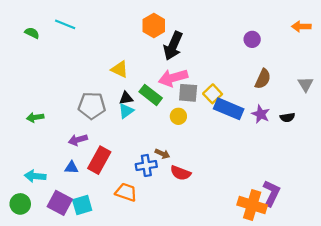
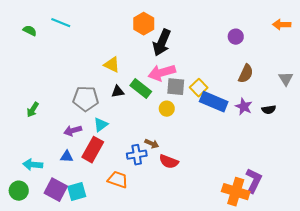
cyan triangle: (126, 111) -> (101, 125), moved
green arrow: (35, 117) -> (33, 110), turned -49

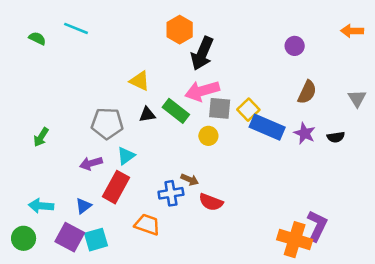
blue triangle: (67, 157) -> (83, 206), moved, turned -40

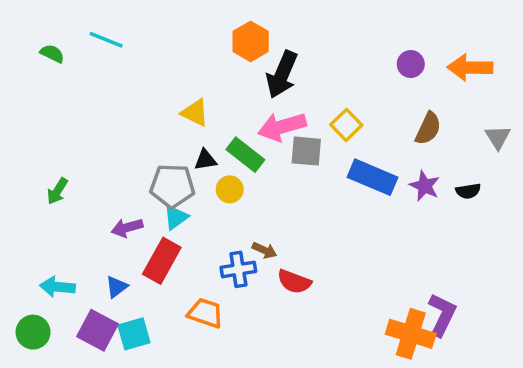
orange arrow: (352, 31) -> (470, 68), moved, size x1.4
yellow square: (248, 110) -> (346, 125), moved
gray pentagon: (107, 123) -> (172, 186), moved
yellow circle: (208, 136) -> (230, 189), moved

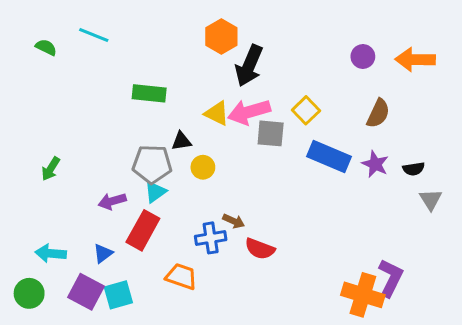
yellow triangle: (195, 113) -> (217, 113), moved
gray triangle: (498, 137) -> (431, 200), moved
green rectangle: (245, 155) -> (149, 93), moved, turned -32

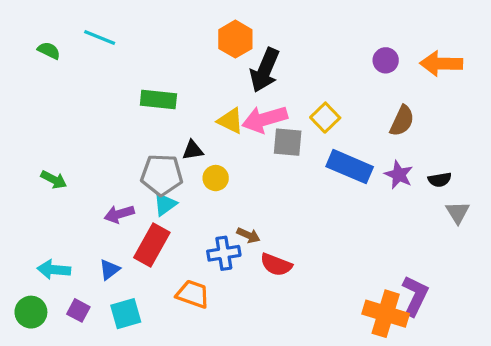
green arrow: (51, 169) -> (54, 180), turned -95
purple square: (86, 292) -> (78, 310), moved, size x0.6

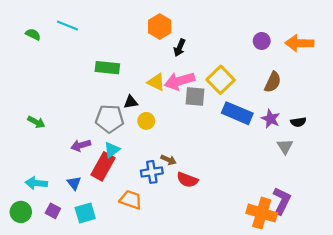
black arrow: (265, 70) -> (180, 48), size x0.6
yellow square: (325, 118) -> (221, 80), size x1.4
cyan triangle: (165, 204) -> (112, 150), moved
gray triangle: (458, 212) -> (285, 146), moved
blue triangle: (109, 270) -> (74, 183), turned -32

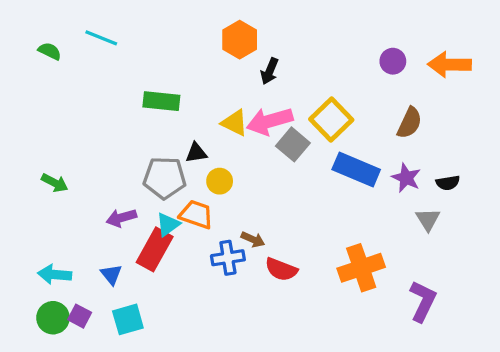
gray square: (195, 96) -> (293, 144), turned 35
orange trapezoid: (131, 200) -> (196, 214), moved
green circle: (21, 212) -> (53, 318), moved
orange cross: (262, 213) -> (361, 268), moved, turned -36

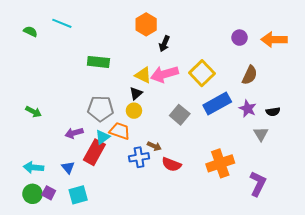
gray square: (293, 144) -> (180, 115), moved
black triangle: (196, 153) -> (136, 93), moved, turned -32
blue rectangle: (356, 169) -> (217, 104), turned -52

